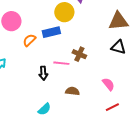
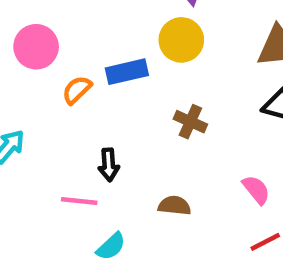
yellow circle: (64, 12) -> (181, 40), moved
pink line: (61, 63) -> (79, 201), moved

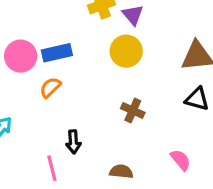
blue rectangle: (127, 72) -> (57, 53), moved
pink line: (79, 201) -> (52, 168), turned 70

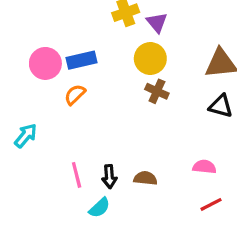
brown cross: (133, 111) -> (157, 91), moved
black arrow: (73, 142) -> (109, 177), moved
pink semicircle: (181, 160) -> (204, 167), turned -45

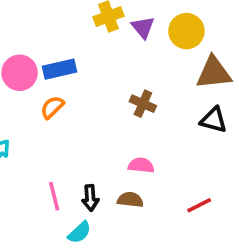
yellow circle: (150, 59) -> (186, 31), moved
pink semicircle: (204, 167) -> (141, 165), moved
red line: (211, 204) -> (199, 205), moved

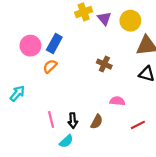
blue rectangle: (59, 69) -> (54, 43), turned -48
pink semicircle: (141, 165) -> (117, 101), moved
brown semicircle: (130, 200) -> (97, 122), turned 112

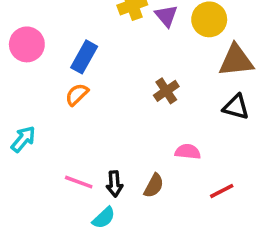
pink circle: (30, 46) -> (27, 44), moved
brown cross: (104, 64) -> (166, 91), turned 32
pink line: (51, 119) -> (79, 182), turned -56

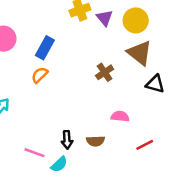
brown triangle: (236, 60) -> (140, 53), moved, turned 44
pink line: (79, 182) -> (35, 153), moved
brown semicircle: (154, 186) -> (95, 141), turned 60

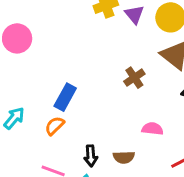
blue rectangle: (45, 48) -> (65, 97), moved
orange semicircle: (40, 75) -> (55, 126), moved

